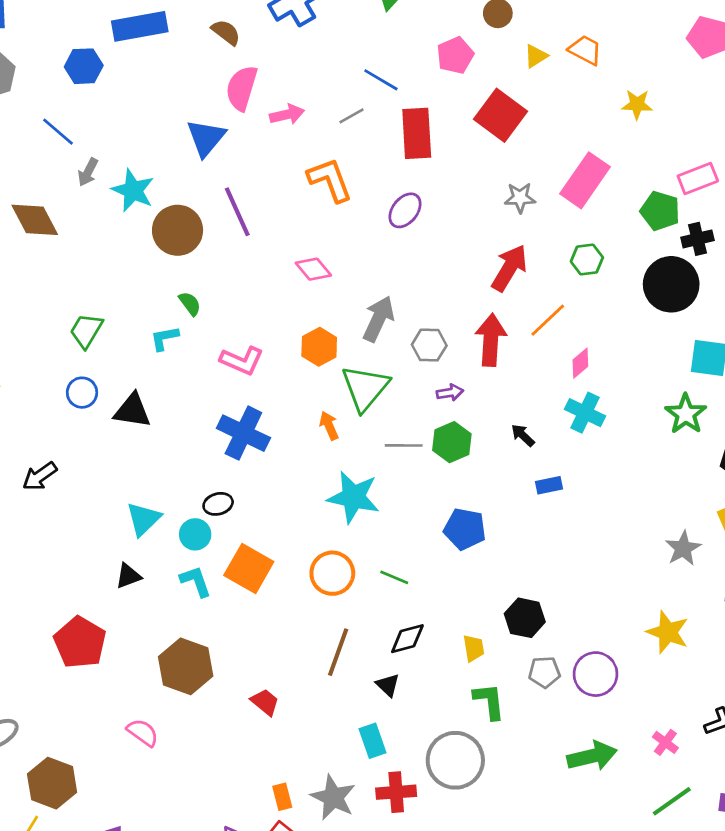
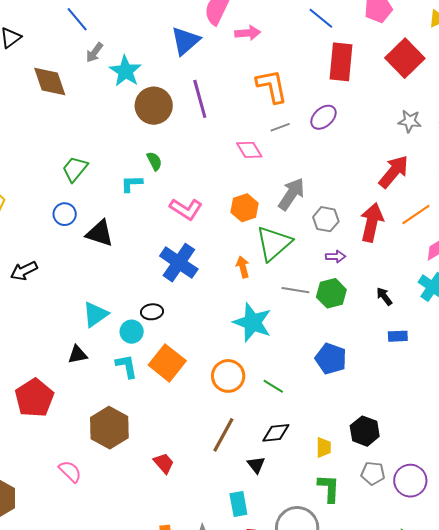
gray line: (352, 116) -> (280, 127), moved

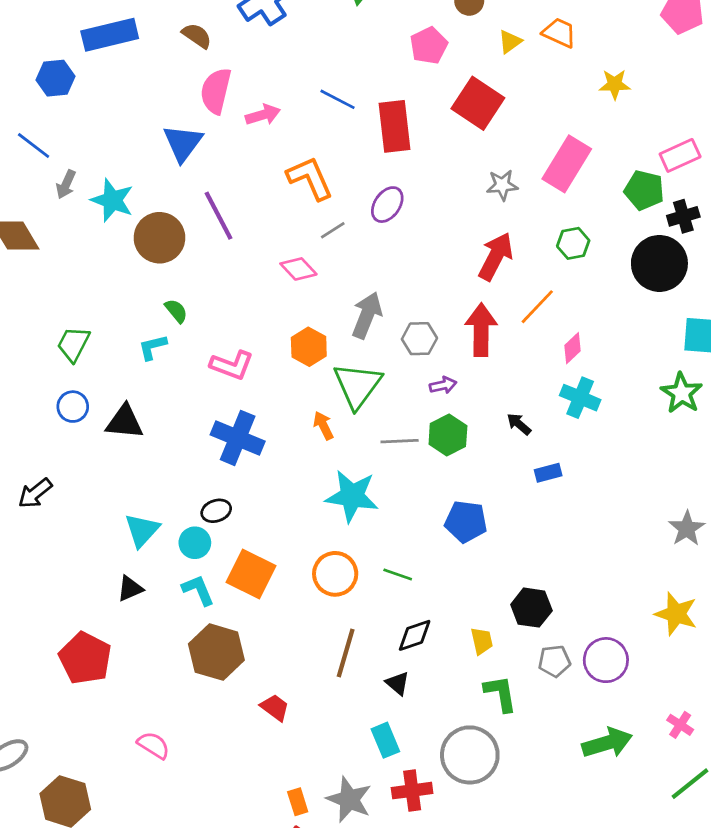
blue line: (321, 18) -> (338, 99), moved
brown hexagon: (109, 428) -> (216, 652), moved

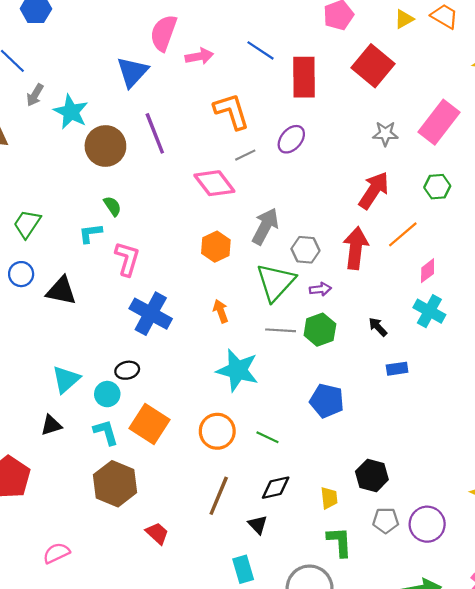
pink diamond: (298, 269) -> (214, 183), size x1.4
pink L-shape: (232, 365) -> (127, 259), moved, turned -100
green triangle: (357, 385) -> (276, 282), moved
pink semicircle: (154, 745) -> (56, 553), turned -64

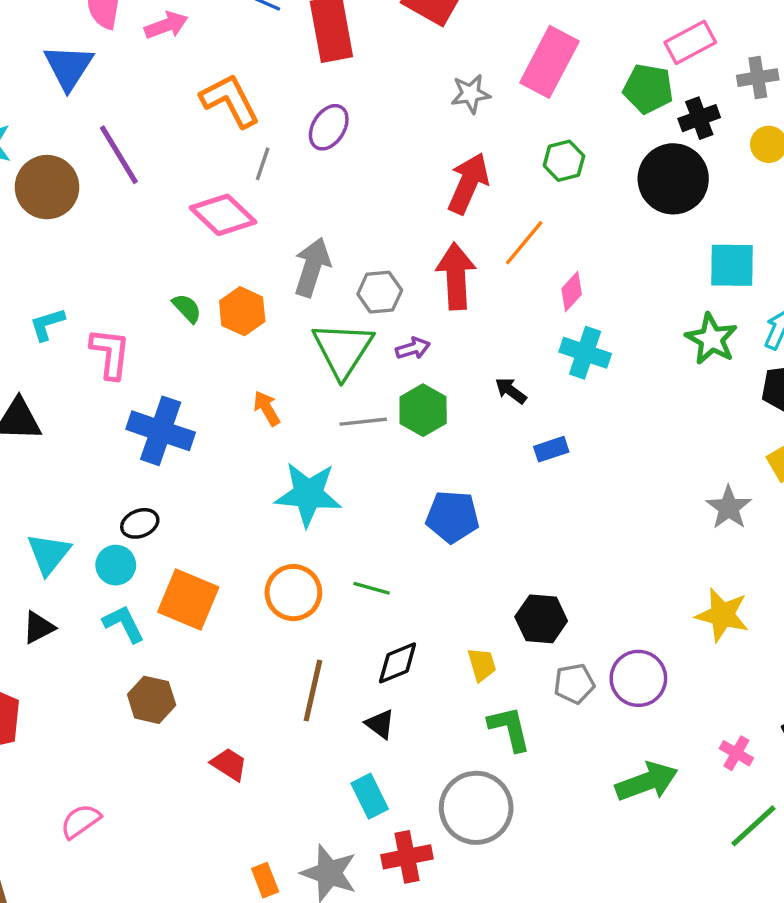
gray line: (245, 155) -> (263, 164), turned -35
green semicircle: (112, 206) -> (187, 308), moved
brown hexagon: (115, 484) -> (152, 700), size x0.7

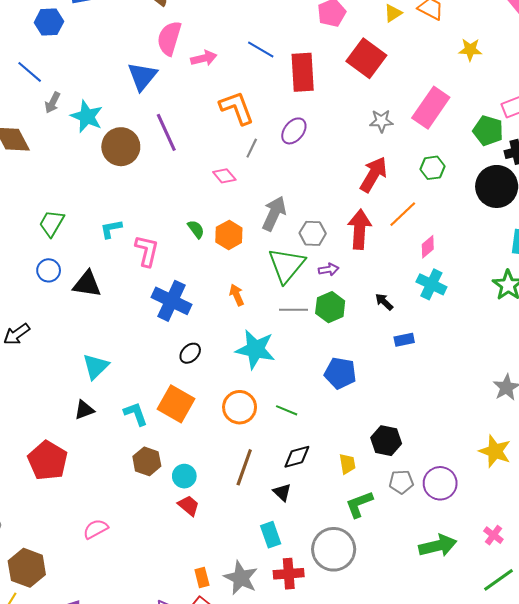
pink diamond: (223, 215) -> (224, 176), size x0.6
black ellipse: (140, 523) -> (190, 353), moved, turned -30
cyan circle: (116, 565) -> (184, 476), moved
green L-shape: (509, 729) -> (359, 504), turned -104

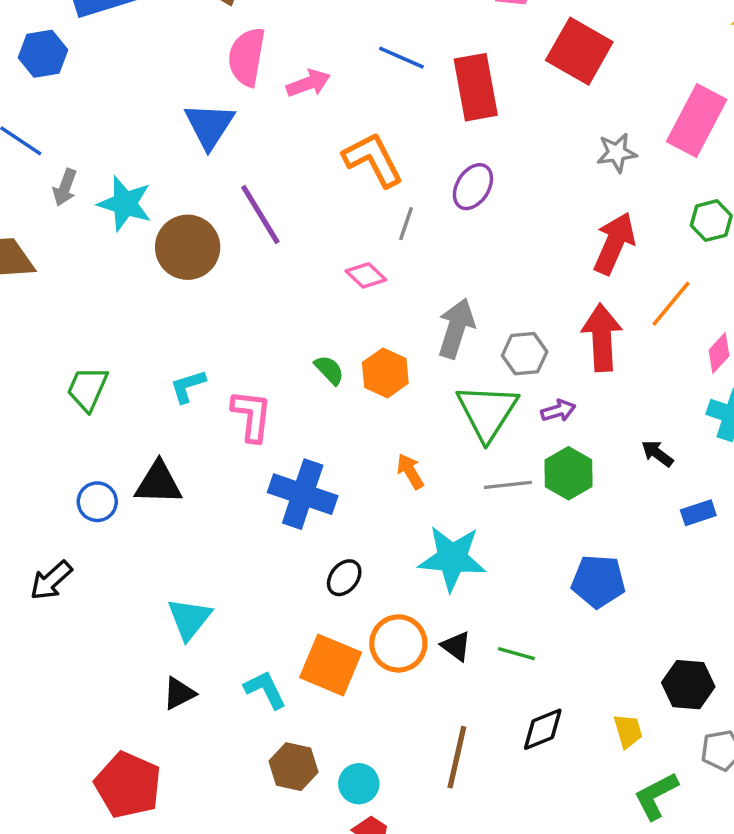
blue circle: (49, 270) -> (97, 502), moved
orange circle: (240, 407) -> (398, 643), moved
black triangle: (282, 492) -> (456, 646), moved

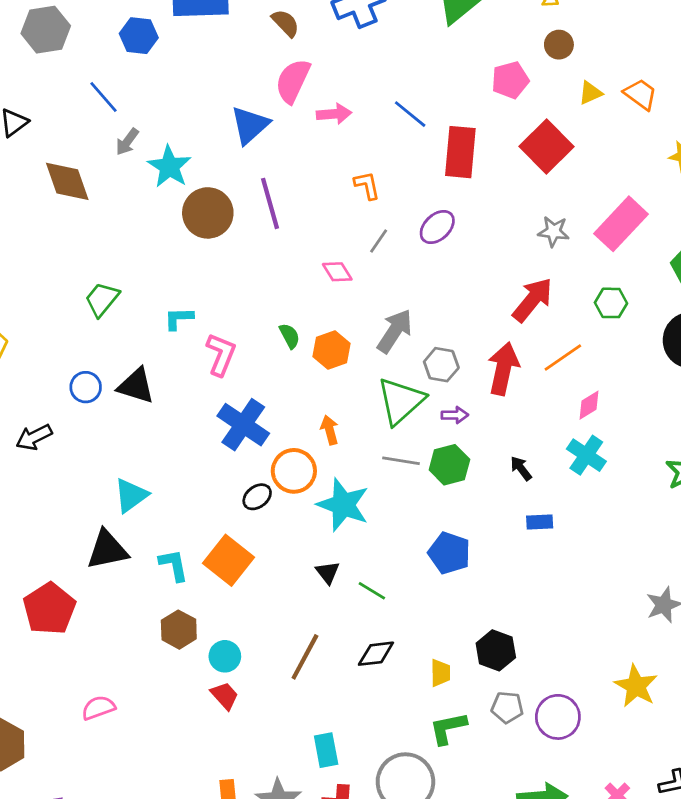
orange L-shape: (373, 160) -> (367, 185), size x0.6
orange circle: (398, 643) -> (294, 471), moved
black triangle: (179, 693) -> (107, 550), size x1.6

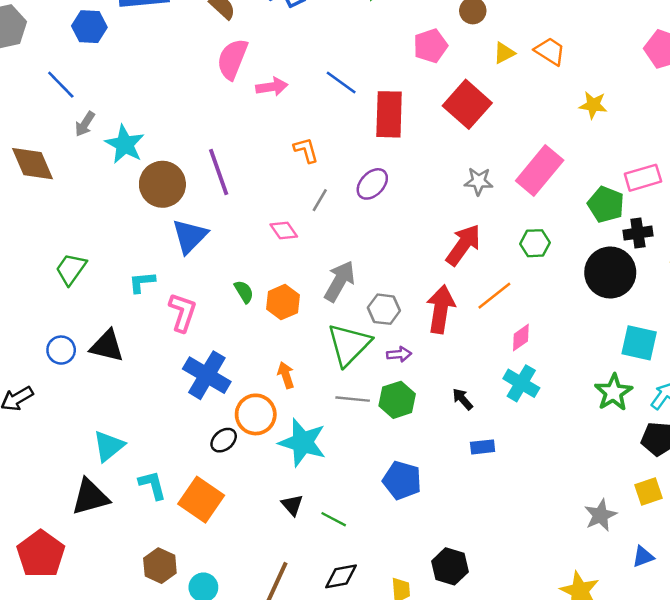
blue triangle: (250, 125) -> (190, 236), moved
cyan L-shape: (174, 565) -> (152, 485), moved

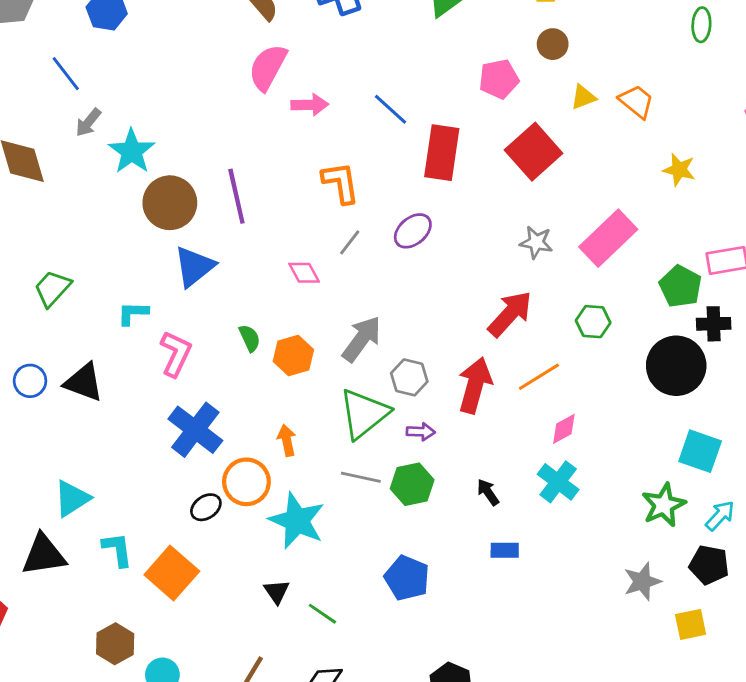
orange L-shape: (306, 150) -> (341, 183), size x1.4
gray star: (600, 515) -> (642, 582), moved

